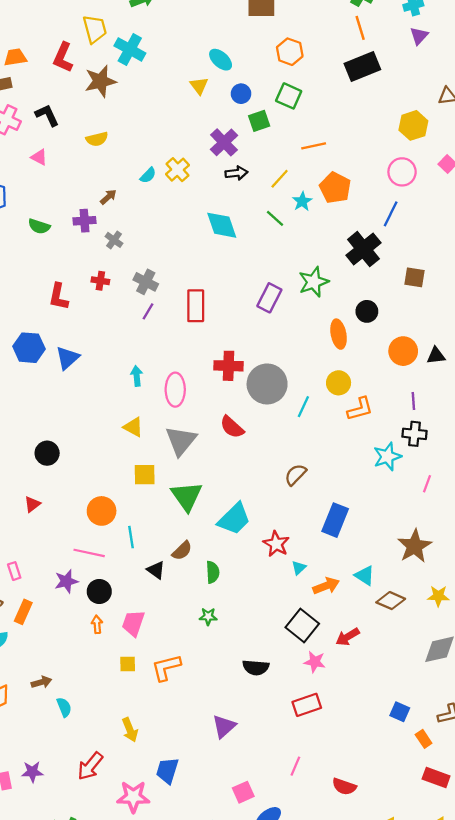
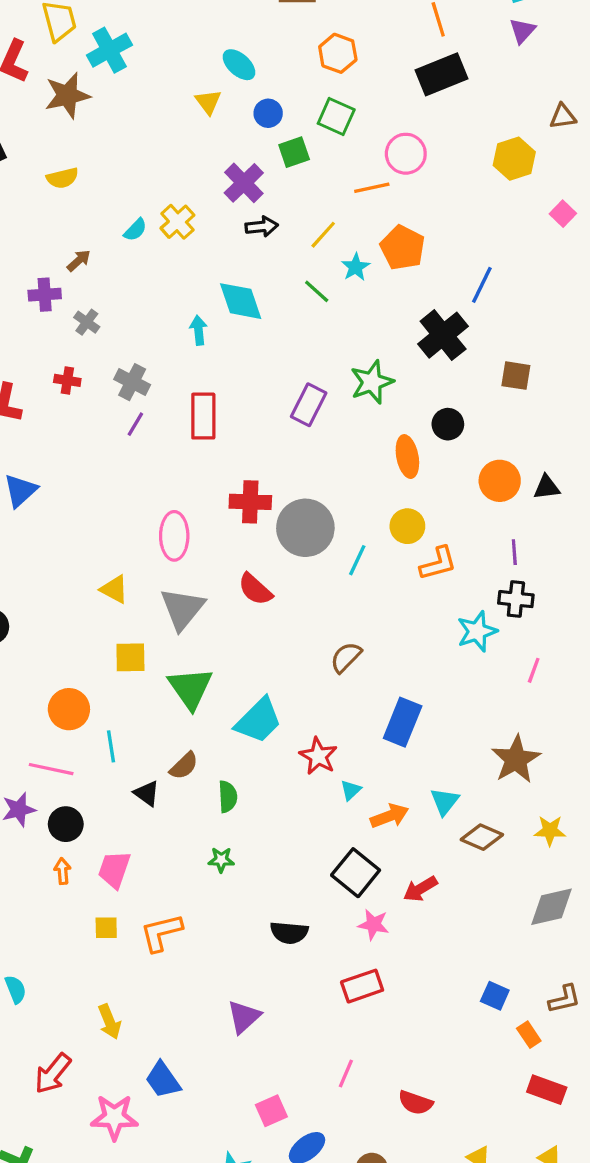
cyan cross: (130, 49) -> (109, 50), turned 32
pink circle: (402, 172) -> (406, 154), moved
cyan arrow: (137, 376) -> (199, 330), moved
cyan triangle: (365, 576) -> (445, 801), turned 35
blue trapezoid: (167, 771) -> (163, 1080), turned -52

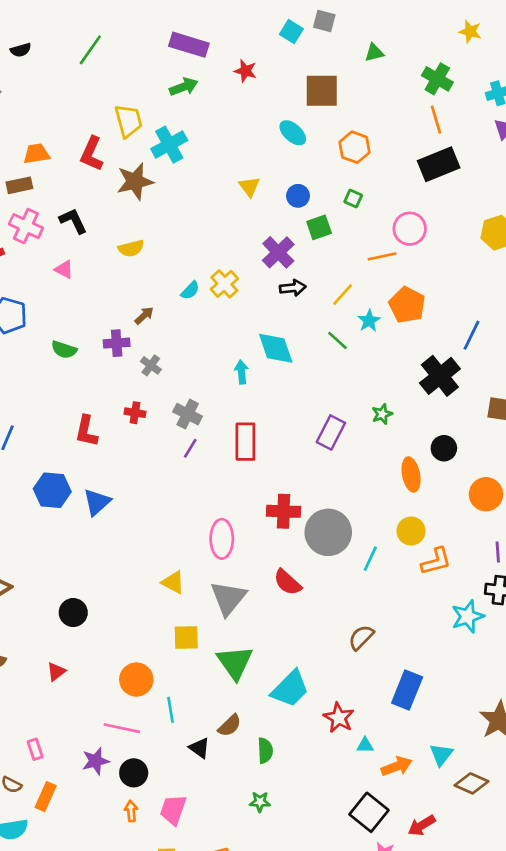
cyan ellipse: (239, 65) -> (293, 133), moved
green square: (336, 116) -> (353, 198), size x0.6
green star: (372, 382) -> (382, 414), size x0.6
cyan triangle: (351, 790) -> (365, 745), turned 42

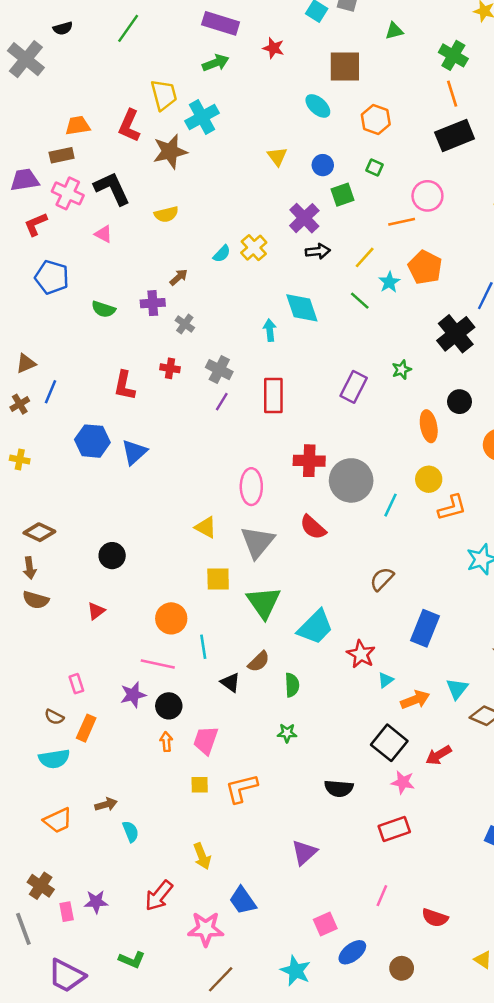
black L-shape: (73, 221) -> (112, 188), size x1.4
cyan triangle: (365, 745) -> (386, 680), turned -35

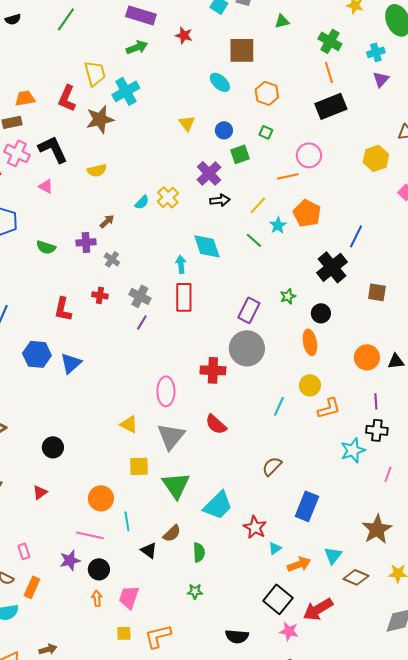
red rectangle: (273, 395) -> (184, 297), moved
black circle: (460, 402) -> (321, 313), moved
gray circle: (351, 480) -> (247, 348), moved
red arrow: (439, 755) -> (318, 609), size x1.4

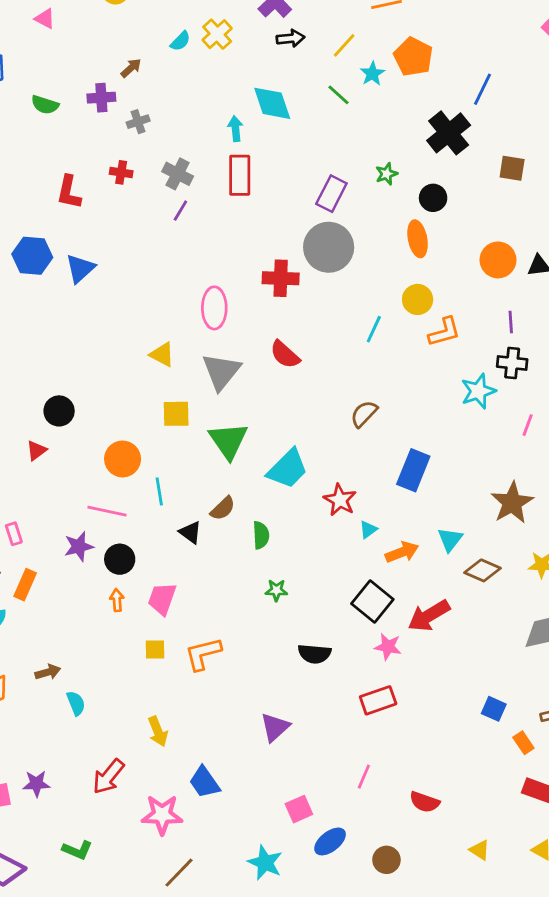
gray cross: (112, 259) -> (138, 122), turned 35
black circle: (53, 447) -> (59, 411), moved
green star: (195, 591) -> (276, 590), moved

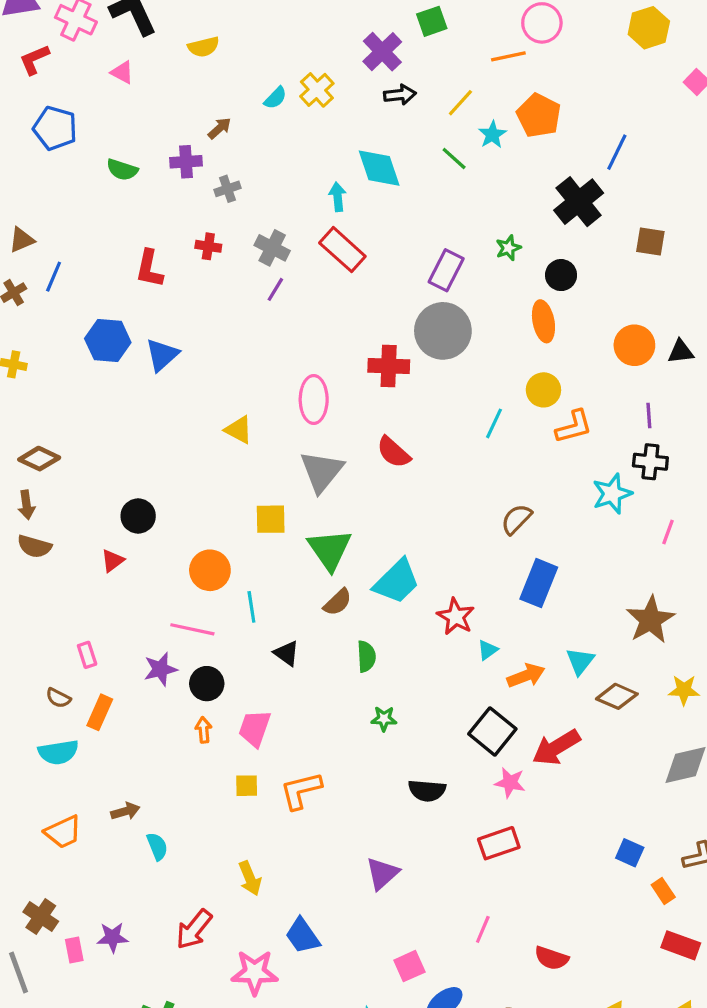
red rectangle: (240, 175) -> (342, 250), turned -48
yellow triangle: (162, 355) -> (239, 430), moved
brown semicircle: (364, 414) -> (516, 519), moved
brown semicircle: (223, 508) -> (338, 602), moved

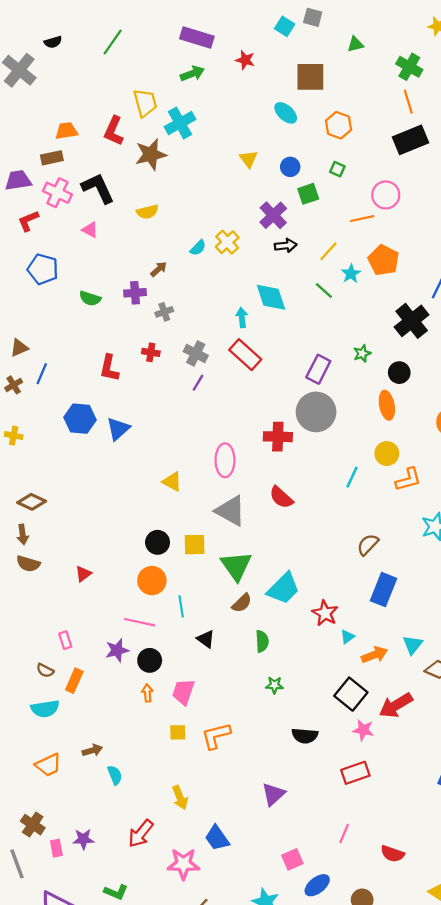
gray triangle: (322, 471) -> (231, 511), turned -40
black circle: (138, 516) -> (158, 542), moved

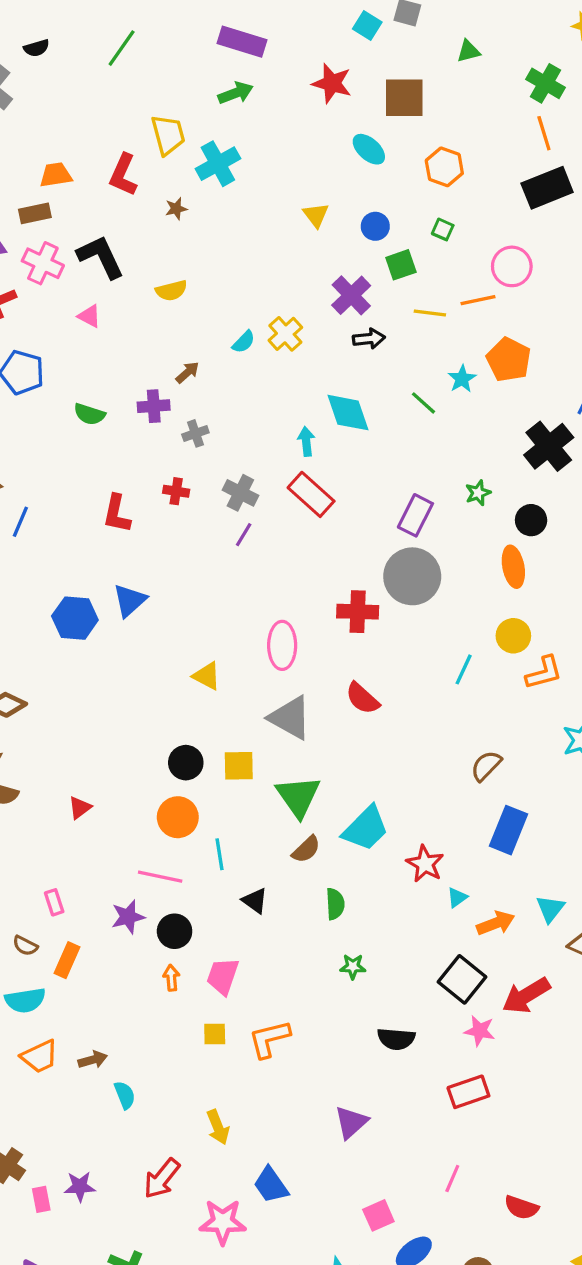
red star: (245, 60) -> (332, 83), moved, size x1.4
brown star: (151, 154) -> (176, 209), size x0.5
yellow line: (328, 251) -> (430, 313), moved, turned 55
blue hexagon: (80, 419) -> (75, 618), moved
orange trapezoid: (48, 765) -> (40, 1056), moved

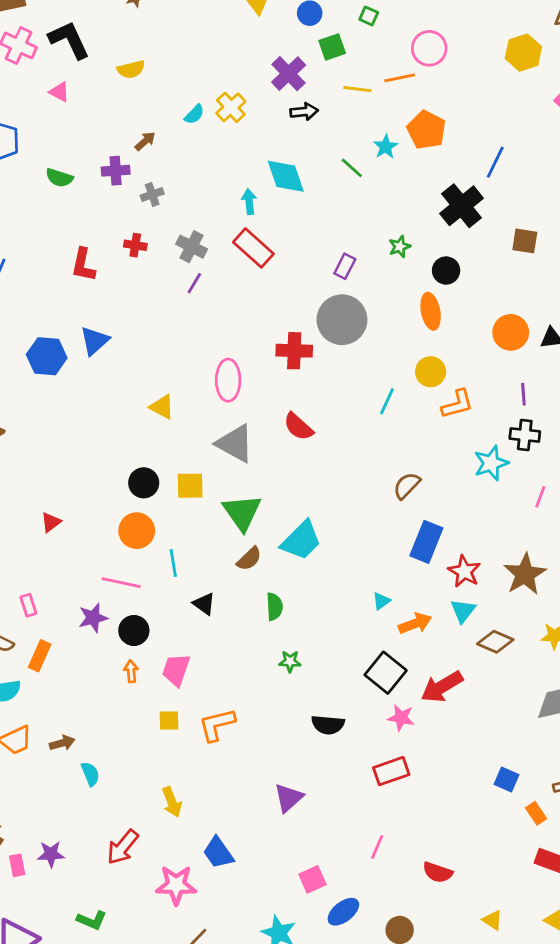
purple rectangle: (415, 515) -> (345, 266), size x0.7
red star: (425, 864) -> (464, 571), moved

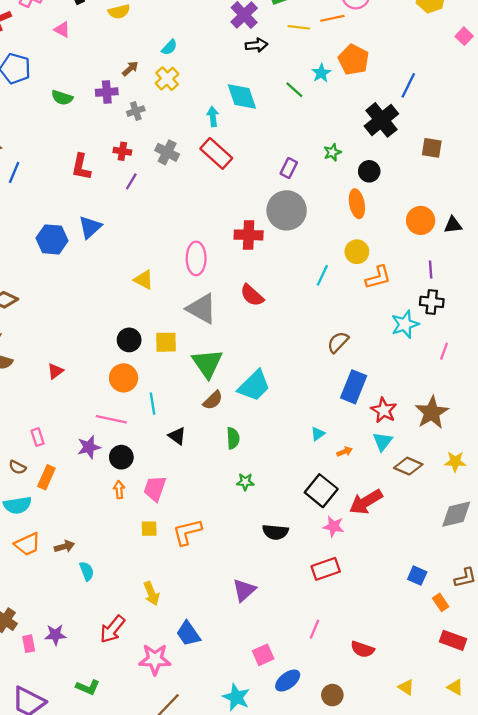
yellow cross: (231, 107) -> (167, 79), moved
purple line: (194, 283) -> (131, 181), moved
orange arrow: (415, 623) -> (345, 452), size x0.6

